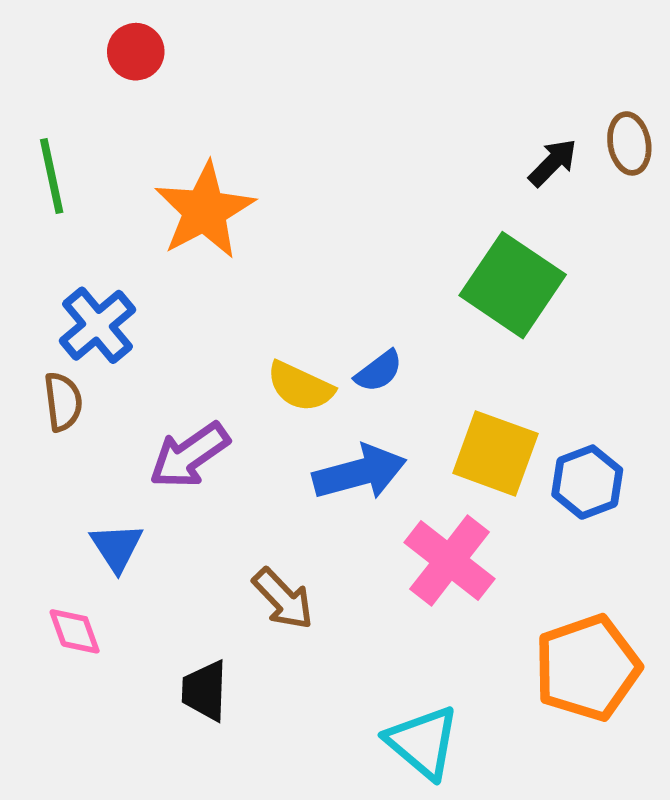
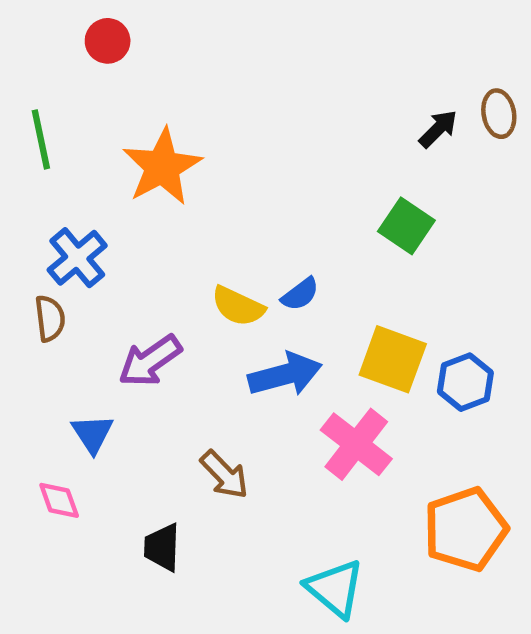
green square: (513, 285) -> (406, 226), size x0.7

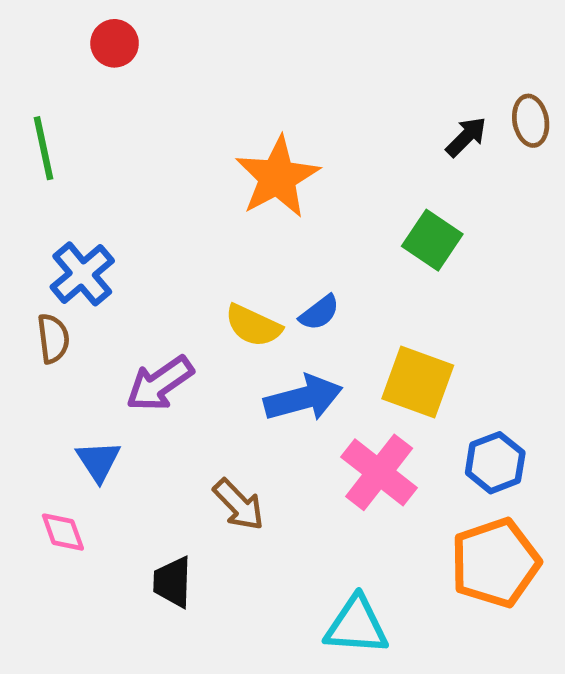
orange star: (162, 167) -> (277, 177), moved
blue hexagon: (465, 382) -> (495, 463), moved
cyan triangle: (335, 588) -> (356, 626), turned -36

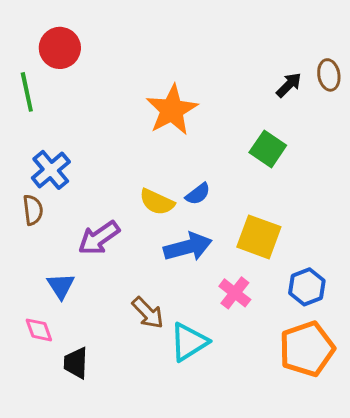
red circle: (115, 43) -> (60, 48), moved, size x1.4
pink cross: (379, 472) -> (235, 293), size x0.7
black trapezoid: (173, 582) -> (76, 363), moved
cyan triangle: (356, 626) -> (189, 342), moved, turned -36

